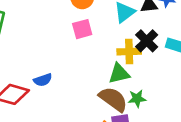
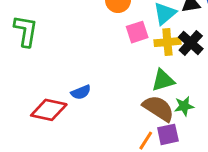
pink square: (82, 29) -> (137, 32), moved
yellow cross: (129, 52) -> (167, 42), moved

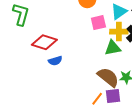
green triangle: (163, 80) -> (113, 48), moved
red diamond: (49, 110) -> (44, 42), moved

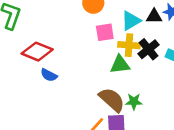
blue semicircle: (55, 61) -> (49, 75), turned 40

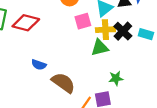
red diamond: (37, 52) -> (26, 23), moved
brown semicircle: (112, 100) -> (63, 83), moved

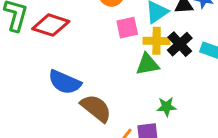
blue semicircle: (39, 65) -> (65, 82), size x1.6

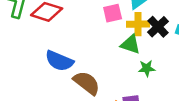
green triangle: (147, 64) -> (130, 44), turned 30
green star: (167, 107) -> (147, 68), moved

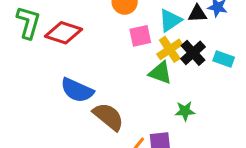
yellow cross: (138, 24) -> (170, 49), turned -35
green star: (147, 68) -> (185, 111), moved

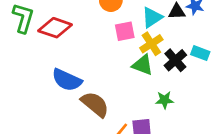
black cross: (193, 53) -> (175, 60), moved

